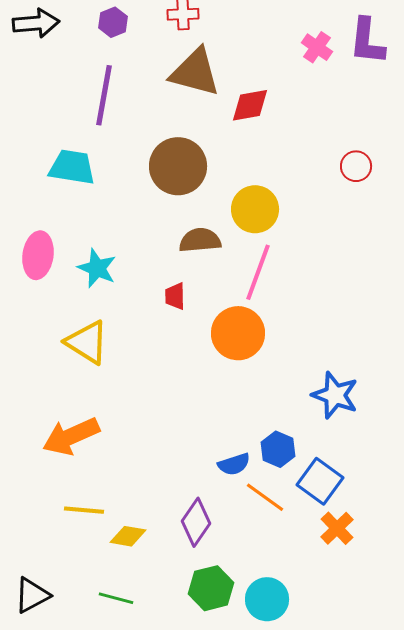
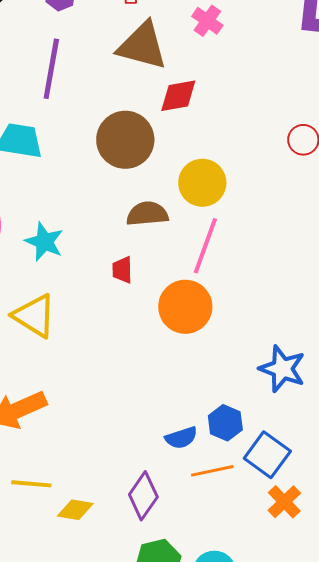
pink cross: (317, 47) -> (207, 21), moved
red diamond: (250, 105) -> (178, 96), moved
orange line: (265, 497) -> (212, 471), turned -48

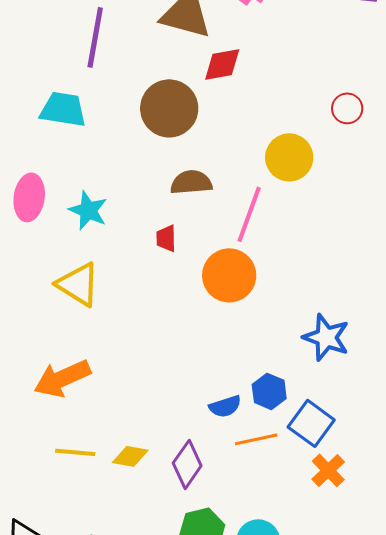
yellow circle: (202, 183) -> (289, 157), moved
yellow diamond: (75, 510) -> (130, 456), moved

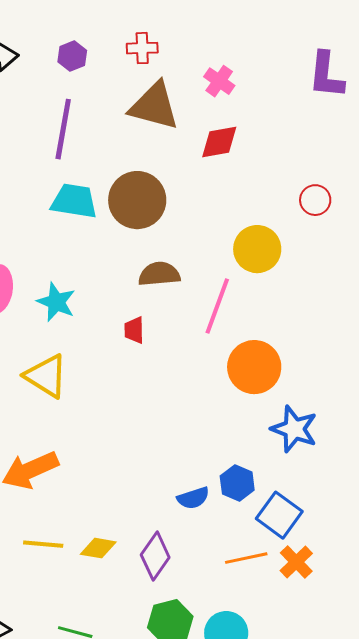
red diamond: (222, 64) -> (219, 142), moved
cyan trapezoid: (63, 109) -> (74, 201), moved
orange circle: (229, 275) -> (254, 367), moved
orange line: (256, 439) -> (246, 558), moved

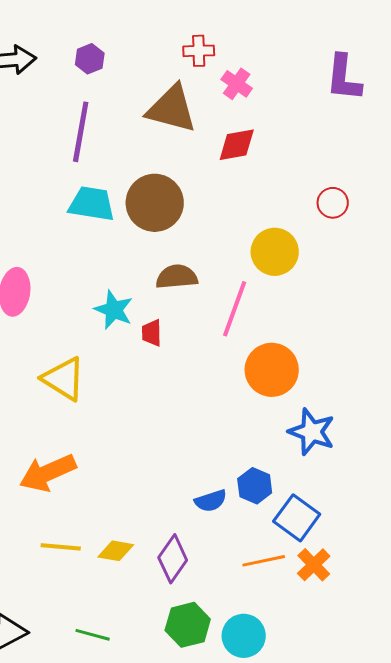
red cross: (142, 48) -> (199, 51), moved
cyan star: (56, 302) -> (114, 310), moved

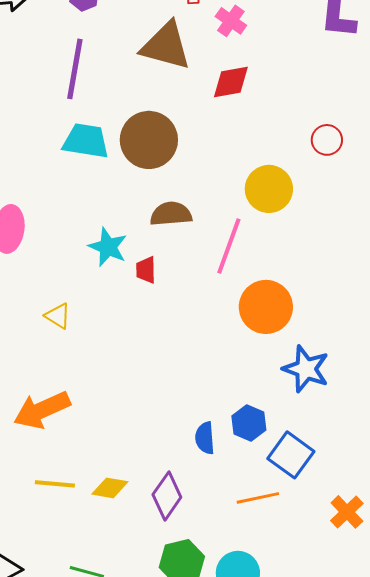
yellow triangle: (64, 379) -> (58, 316), size x0.6
blue semicircle: (211, 501) -> (205, 438), turned 104
orange cross: (314, 565) -> (347, 512), moved

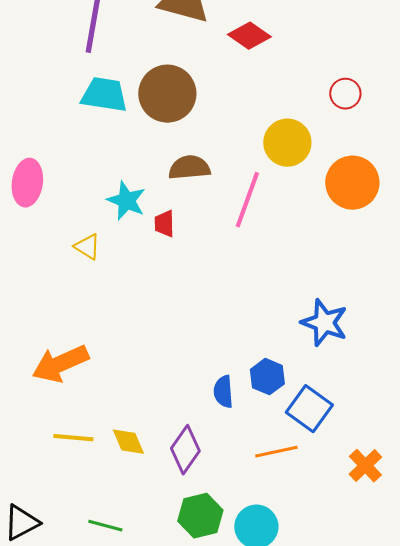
red diamond: (231, 82) -> (249, 36), turned 45
orange circle: (266, 307) -> (352, 183), moved
yellow triangle: (58, 316) -> (87, 247), moved
yellow diamond: (110, 488) -> (128, 442), turned 57

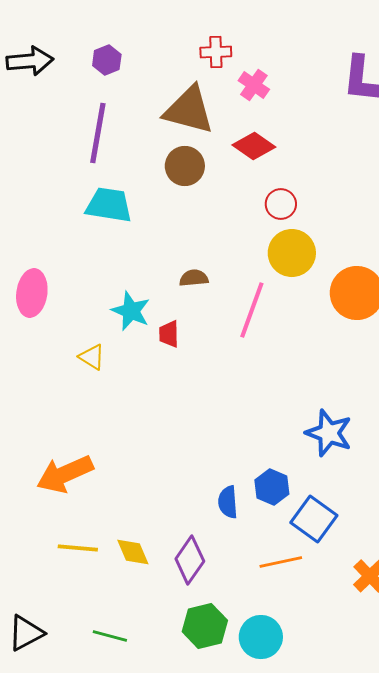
brown circle: (167, 94) -> (185, 166), moved, size x0.7
red circle: (345, 94) -> (281, 204), moved
brown semicircle: (189, 168) -> (194, 278), size x0.7

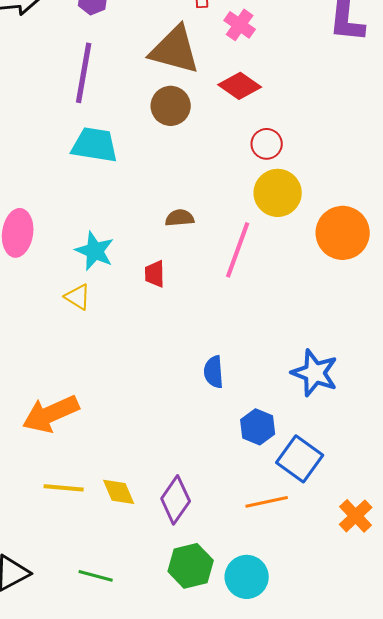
cyan star: (131, 311) -> (95, 251), moved
blue semicircle: (228, 502) -> (214, 372), moved

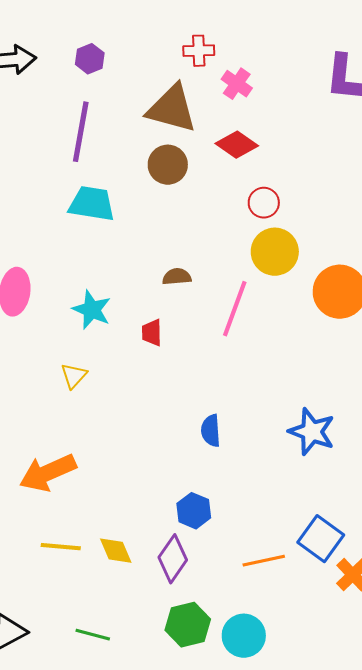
yellow triangle: (78, 297) -> (74, 376), moved, turned 40
blue hexagon: (258, 427) -> (194, 511), moved
blue square: (300, 459) -> (321, 539), moved

